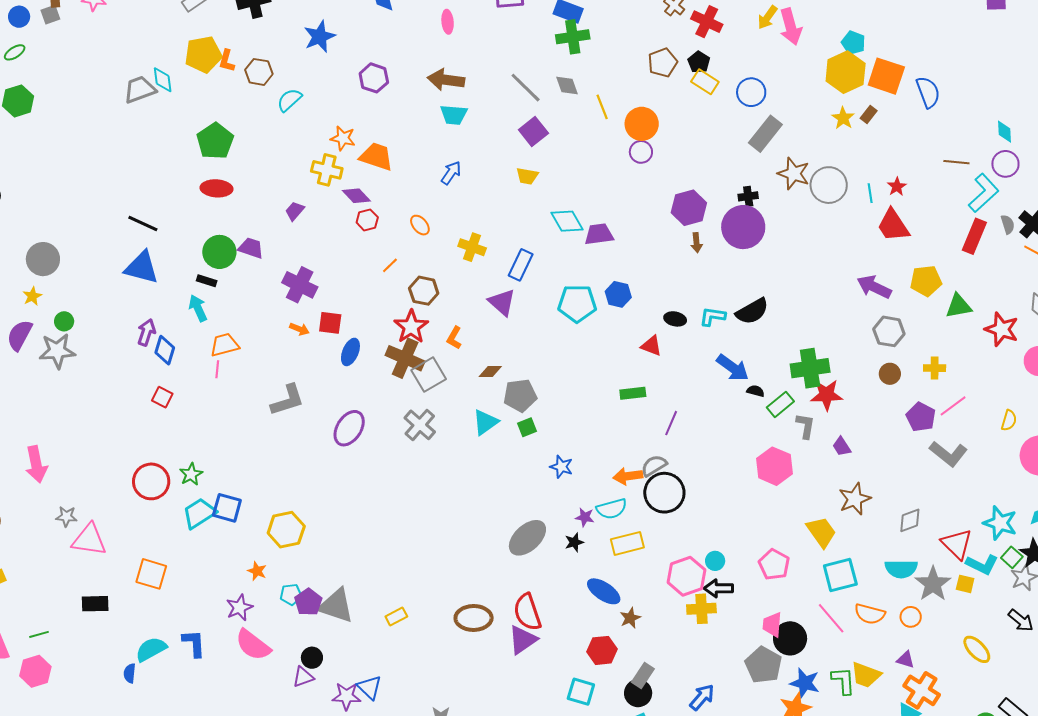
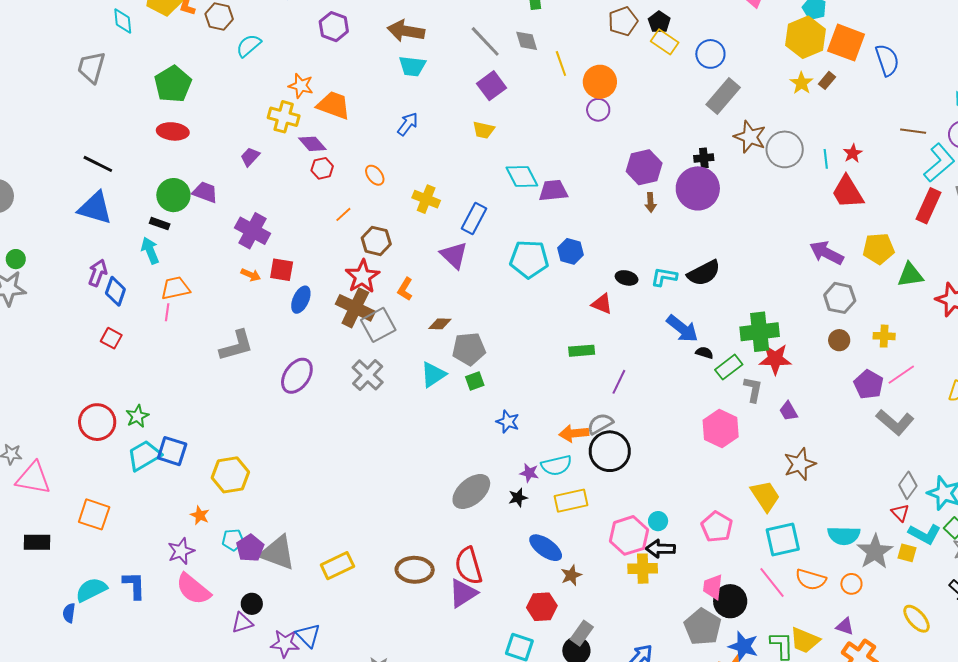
gray trapezoid: (140, 90) -> (91, 67), moved, turned -56
gray diamond: (910, 520) -> (908, 485), moved, turned -36
red triangle: (957, 544) -> (900, 513), size x0.6
yellow rectangle: (396, 617) -> (337, 566), size x1.5

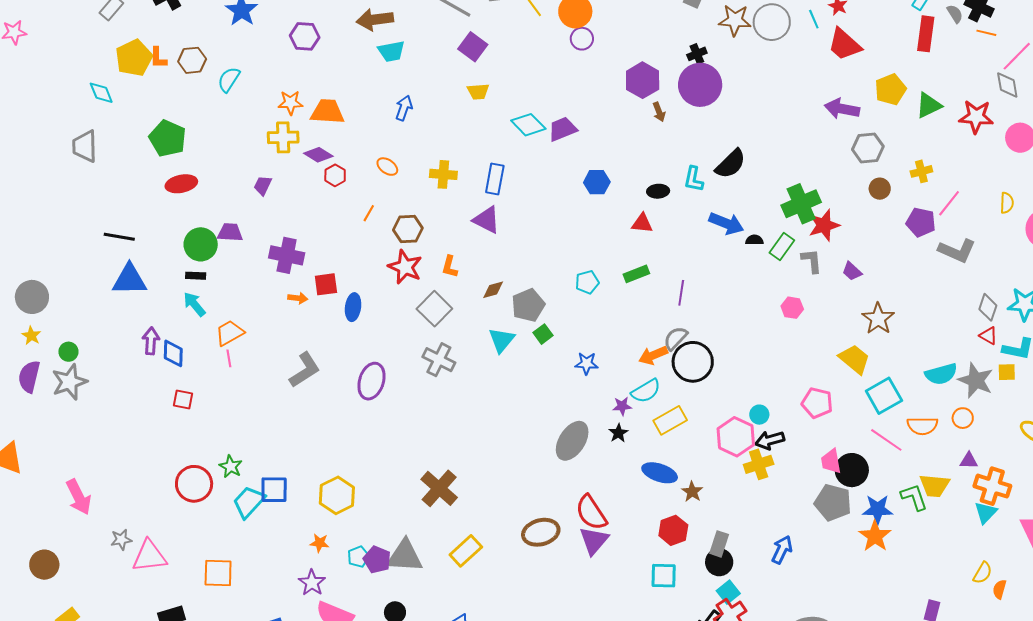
cyan pentagon: (529, 259) -> (587, 282), moved, size x0.6
cyan L-shape: (664, 277) -> (694, 179), turned -72
brown cross: (355, 308) -> (439, 488), moved, turned 33
pink hexagon: (721, 428) -> (792, 308), size x0.6

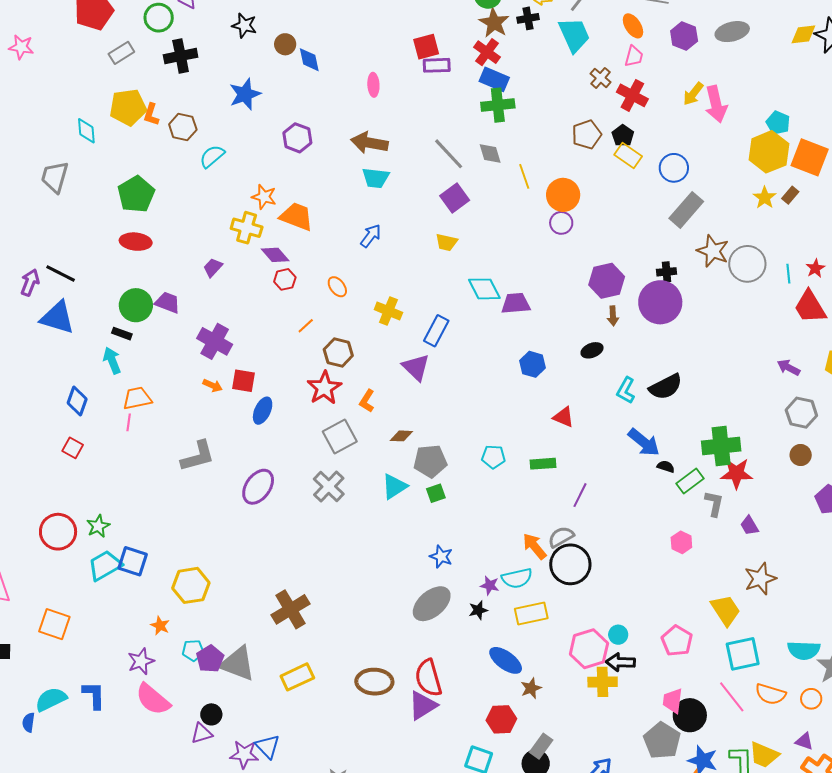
purple arrow: (842, 109) -> (789, 368), size x0.7
black ellipse: (658, 191) -> (592, 350), moved, turned -35
purple arrow: (151, 341) -> (30, 282), moved
orange arrow: (653, 355) -> (535, 546), turned 56
blue star: (587, 363) -> (441, 557), moved

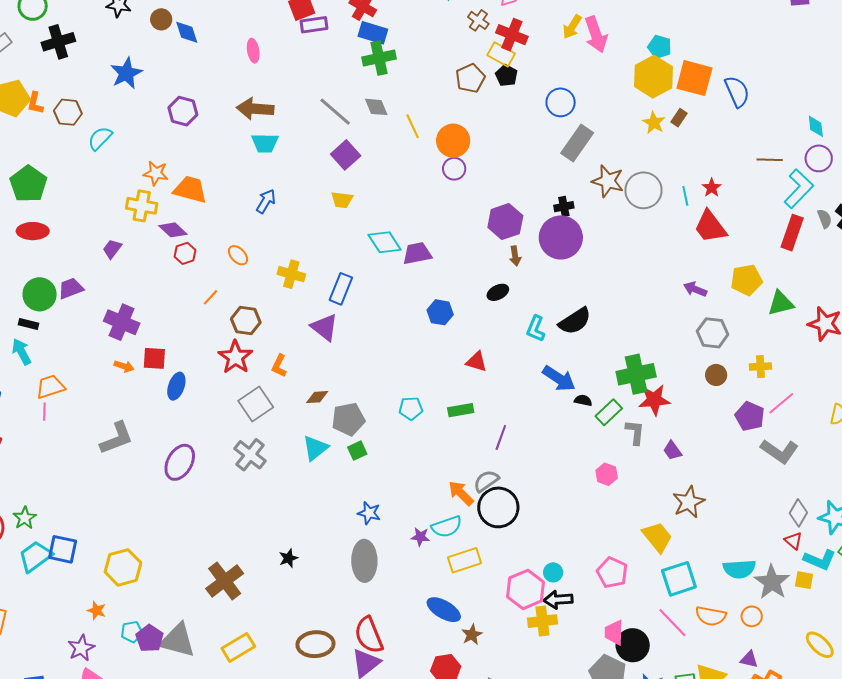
yellow rectangle: (628, 155) -> (501, 54), moved
purple trapezoid: (168, 303) -> (71, 288), turned -36
gray ellipse: (432, 604) -> (364, 561), turned -45
black star: (478, 610) -> (288, 558), moved

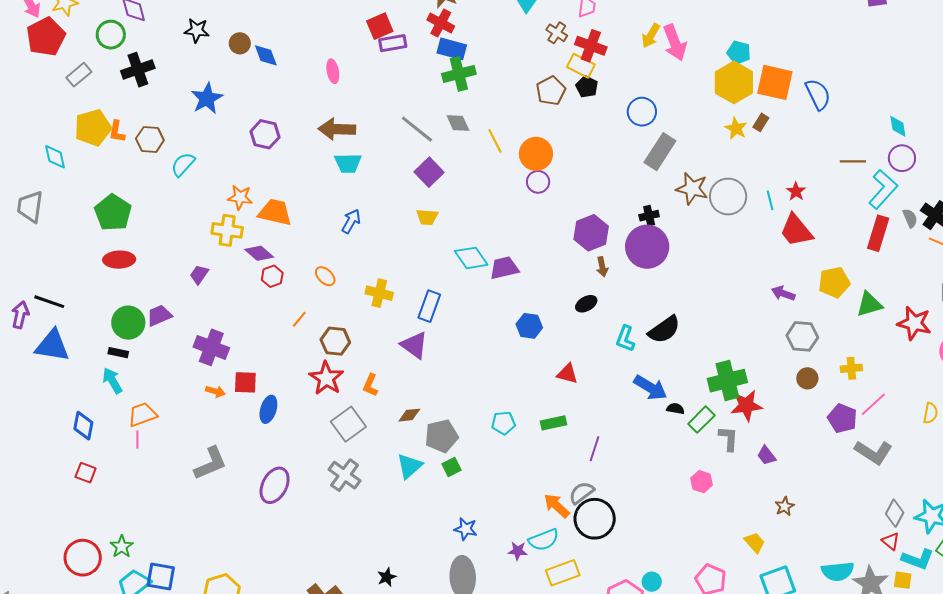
brown star: (689, 502) -> (785, 506), size x0.6
yellow trapezoid: (657, 537) -> (755, 542), size x0.7

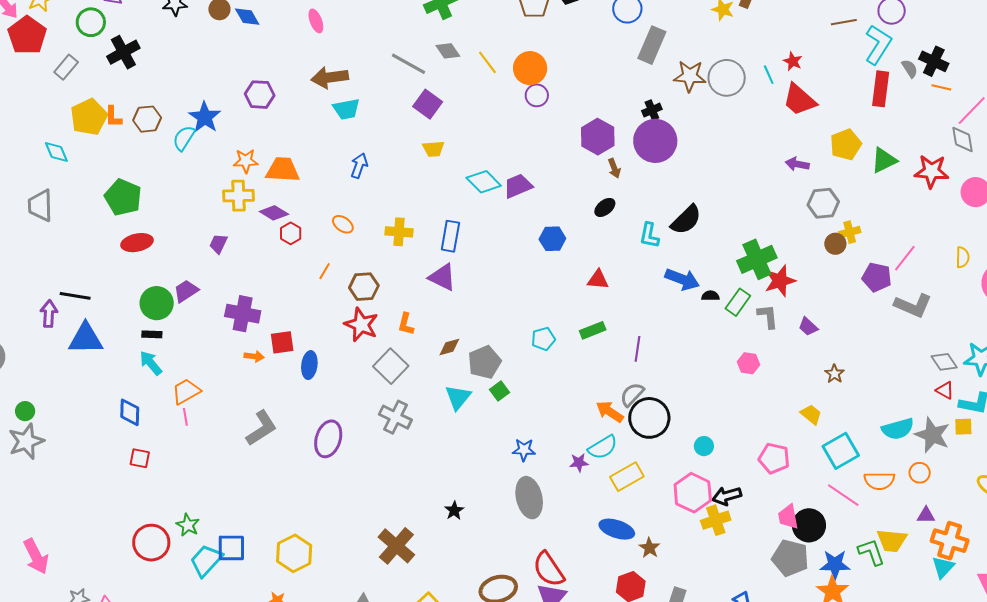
blue star: (207, 98) -> (205, 117), moved
yellow cross: (851, 368) -> (850, 232), moved
gray diamond: (895, 513) -> (944, 362), turned -52
cyan circle: (652, 582) -> (704, 446), moved

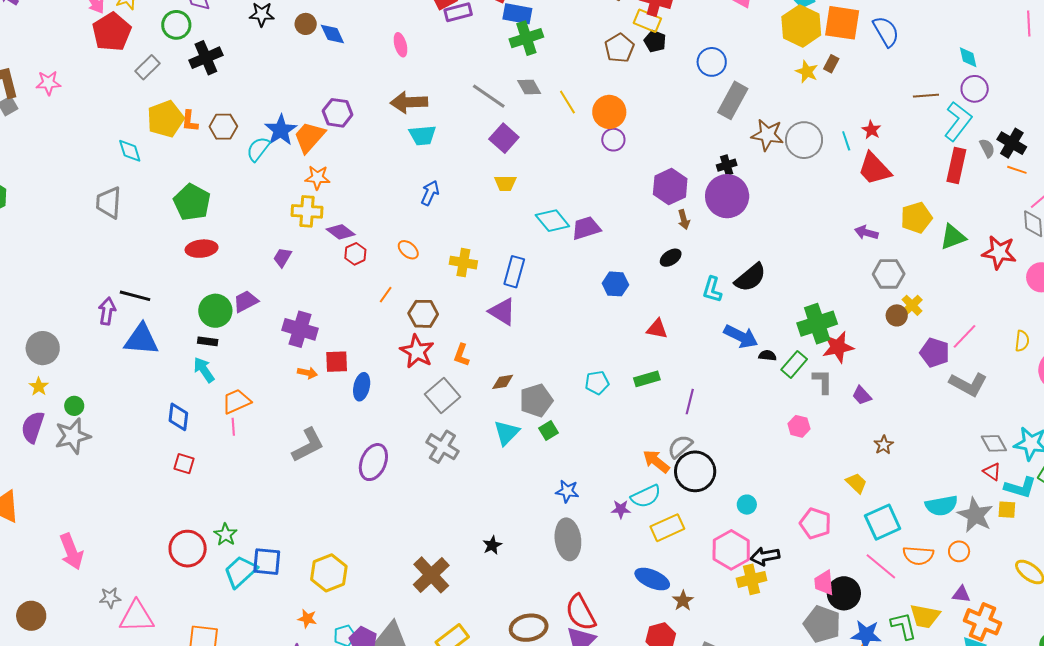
orange trapezoid: (283, 170) -> (309, 137), moved, turned -57
yellow cross: (850, 232) -> (912, 305), turned -35

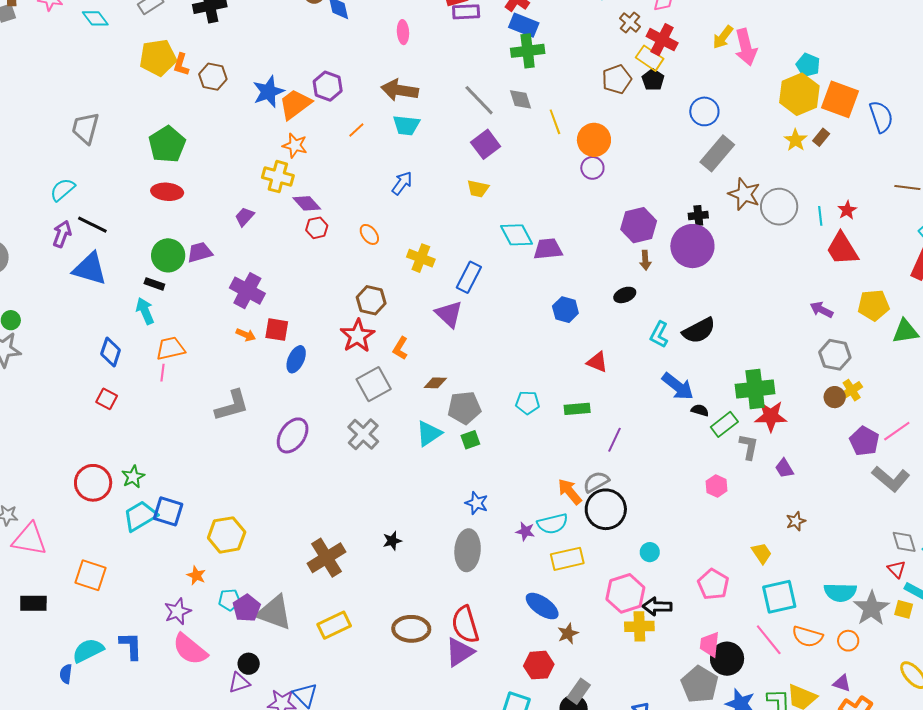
cyan semicircle: (258, 149) -> (63, 190), moved
cyan diamond: (130, 151) -> (95, 18), moved, turned -32
orange line: (386, 295) -> (356, 130), moved

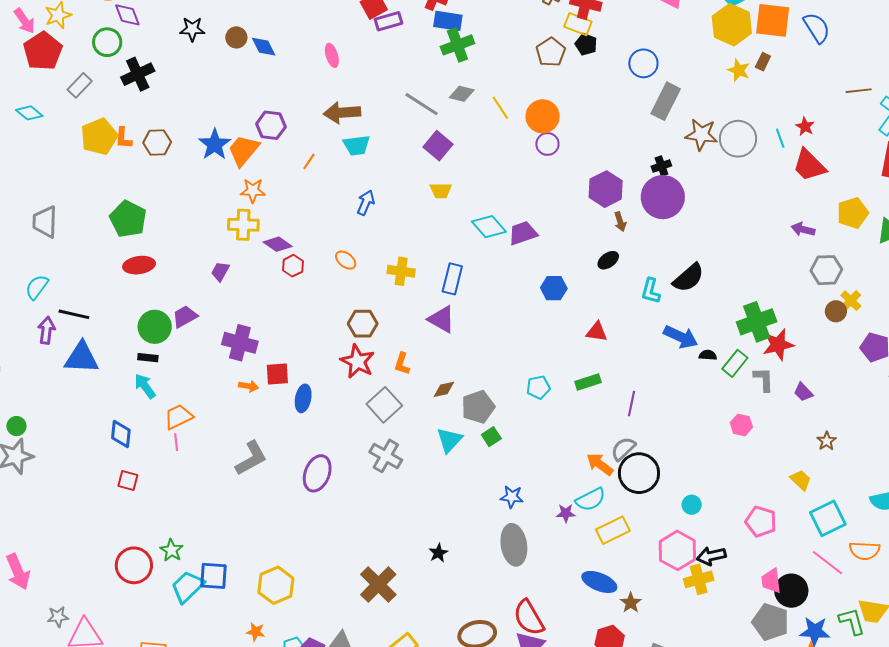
gray diamond: (520, 99) -> (462, 94), turned -45

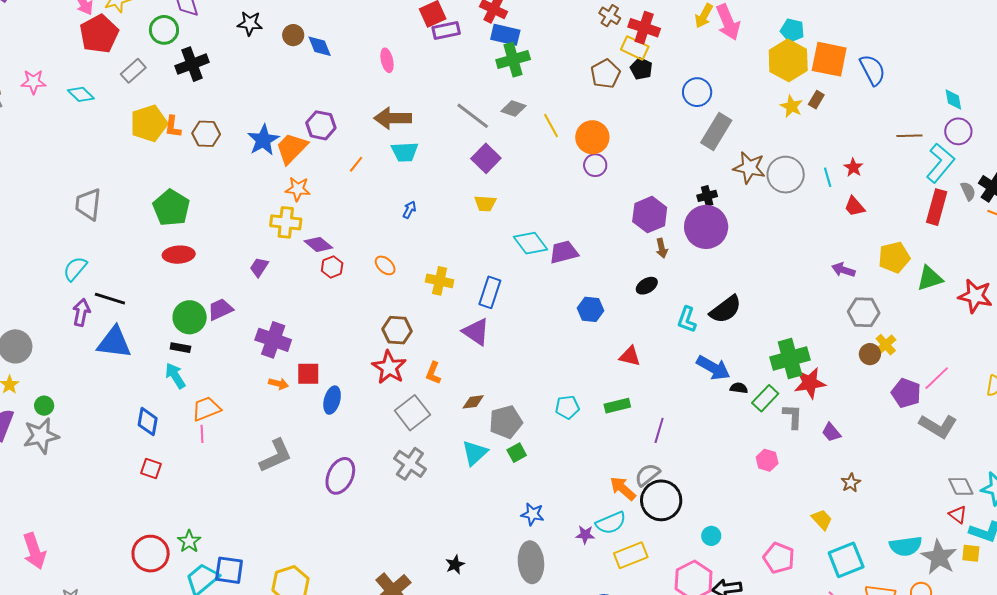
red trapezoid: (809, 165) -> (855, 206), size x0.6
blue arrow: (366, 203) -> (409, 210), size x0.7

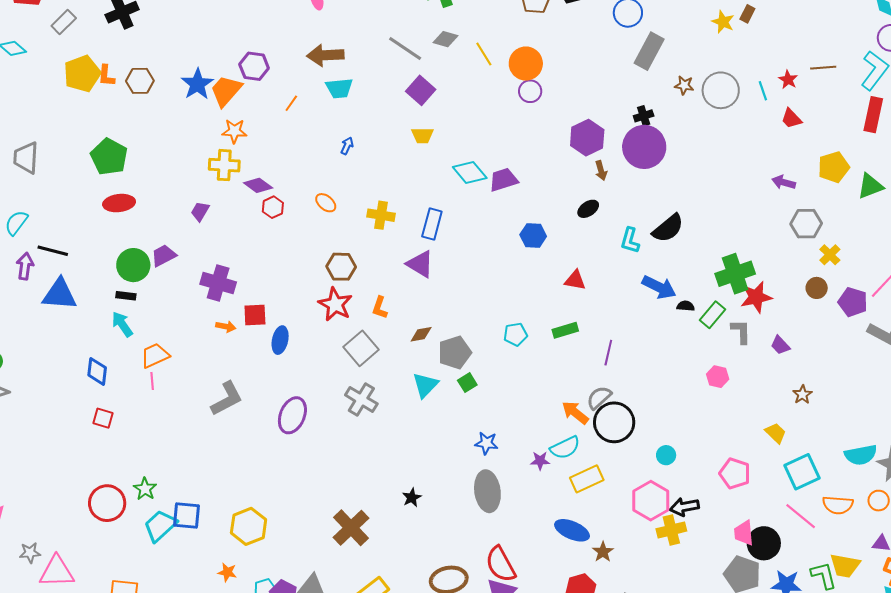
brown line: (909, 136) -> (823, 68), moved
brown star: (749, 168) -> (684, 85), size x0.6
brown circle: (870, 354) -> (817, 288), moved

